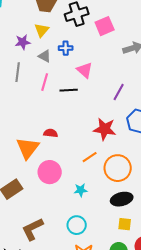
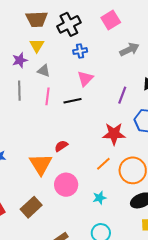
pink square: (105, 26) -> (111, 20), moved
blue cross: (66, 48) -> (80, 51), moved
pink triangle: (85, 70) -> (85, 79), turned 42
red semicircle: (51, 133) -> (61, 146), turned -32

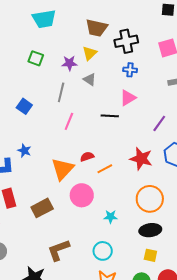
pink line: (48, 96) -> (69, 121), moved
orange line: (103, 164) -> (105, 169), moved

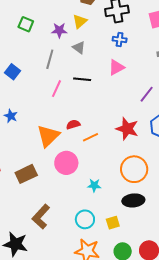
black line: (110, 116) -> (82, 79), moved
brown L-shape: (58, 250) -> (41, 217), turned -30
yellow square: (150, 255) -> (113, 223), moved, turned -32

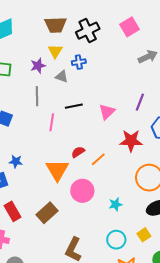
blue cross: (120, 40) -> (79, 62), moved
pink triangle: (116, 67) -> (107, 112), moved

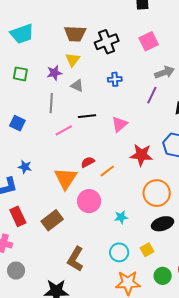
blue cross: (79, 62) -> (115, 79), moved
purple line: (140, 102) -> (152, 95), moved
pink line: (52, 122) -> (64, 130), turned 48

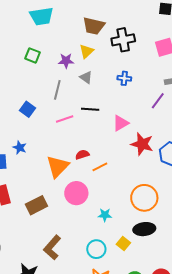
blue square: (17, 123) -> (28, 109), moved
red star: (141, 155) -> (142, 144), moved
yellow square: (147, 250) -> (123, 244), moved, turned -32

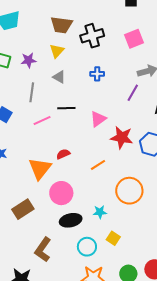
purple star: (66, 61) -> (29, 60), moved
orange line: (100, 167) -> (98, 165), moved
cyan star: (105, 215) -> (100, 212), moved
black ellipse: (144, 229) -> (71, 220), moved

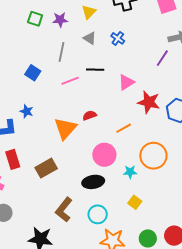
blue cross: (97, 74) -> (118, 38), moved, turned 32
pink circle: (61, 193) -> (104, 155), moved
cyan star: (100, 212) -> (130, 172), moved
cyan circle: (87, 247) -> (98, 214), moved

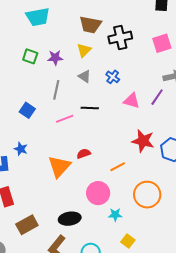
pink triangle: (126, 82) -> (132, 101), moved, turned 48
brown rectangle: (46, 168) -> (27, 225), moved
cyan star: (130, 172) -> (115, 215), moved
black ellipse: (93, 182) -> (70, 219), moved

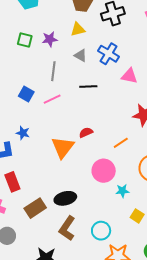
yellow triangle: (84, 50) -> (78, 29), turned 35
blue cross: (113, 77) -> (109, 54), size x1.5
pink line: (65, 119) -> (52, 99), moved
black ellipse: (70, 219) -> (65, 198), moved

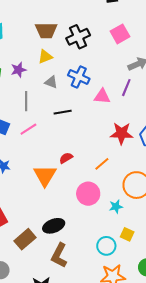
cyan star: (122, 191) -> (116, 207), moved
cyan circle: (101, 231) -> (106, 246), moved

